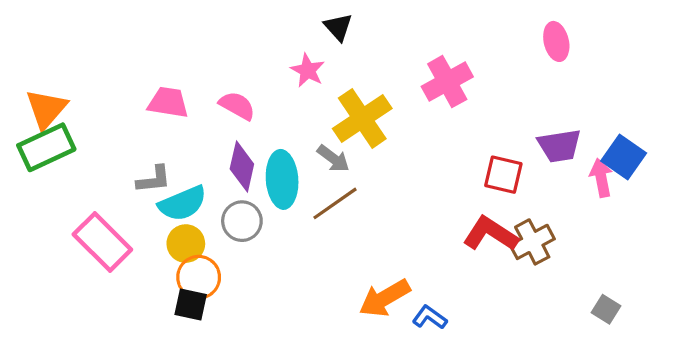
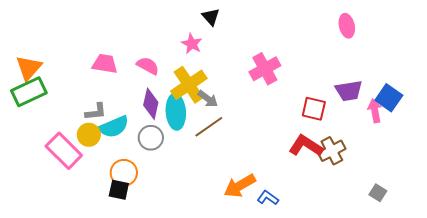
pink cross: (447, 82) -> (265, 69), moved
yellow cross: (362, 118) -> (189, 85), moved
yellow circle: (186, 244) -> (89, 135), moved

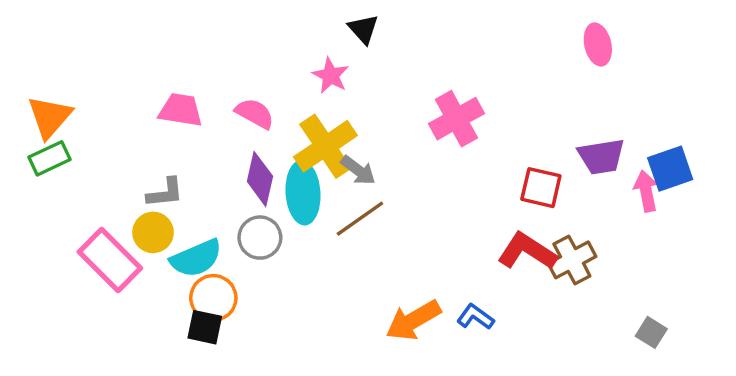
green rectangle: (29, 92) -> (50, 158), size x0.7
blue square: (389, 98) -> (670, 169), turned 36
cyan semicircle: (114, 127) -> (196, 258), moved
blue L-shape: (268, 198) -> (475, 317), moved

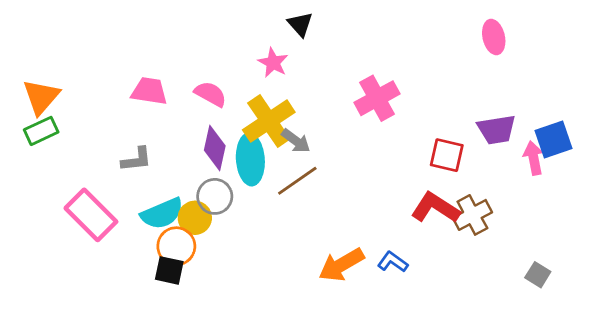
yellow circle: (153, 232) -> (195, 218), moved

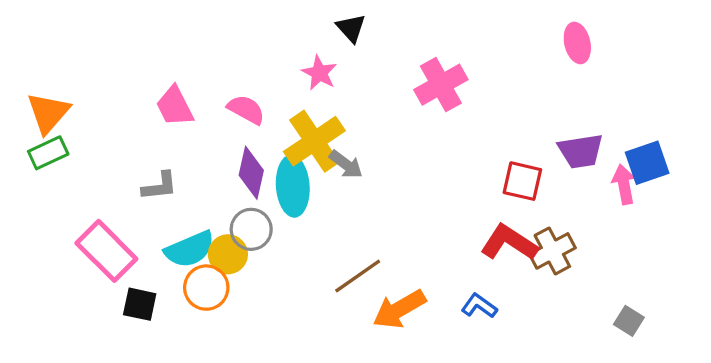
pink trapezoid: (149, 91) -> (175, 106), turned -126
pink cross: (377, 98) -> (441, 85), moved
brown line: (297, 181) -> (358, 276), moved
blue L-shape: (393, 262) -> (479, 306), moved
black square: (169, 270) -> (140, 304), moved

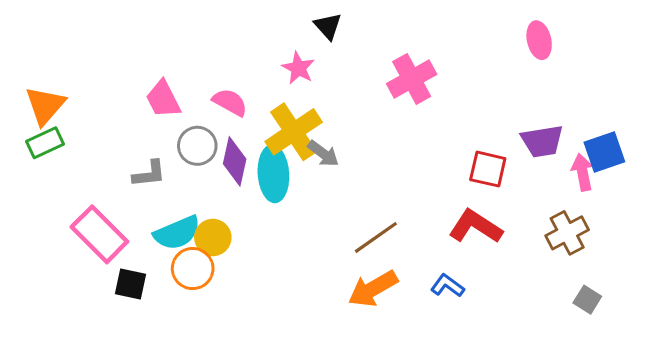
gray circle: (251, 229) -> (197, 146), moved
brown cross: (552, 251) -> (567, 233), moved
brown line: (358, 276) -> (376, 237), moved

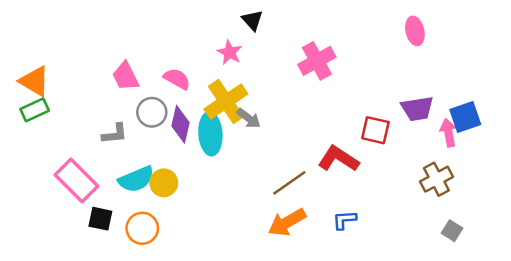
orange triangle: (45, 105) -> (35, 81), turned -40
red L-shape: (475, 227) -> (338, 159), moved
orange circle: (193, 269) -> (142, 228), moved
blue L-shape: (447, 286) -> (344, 220), turned -40

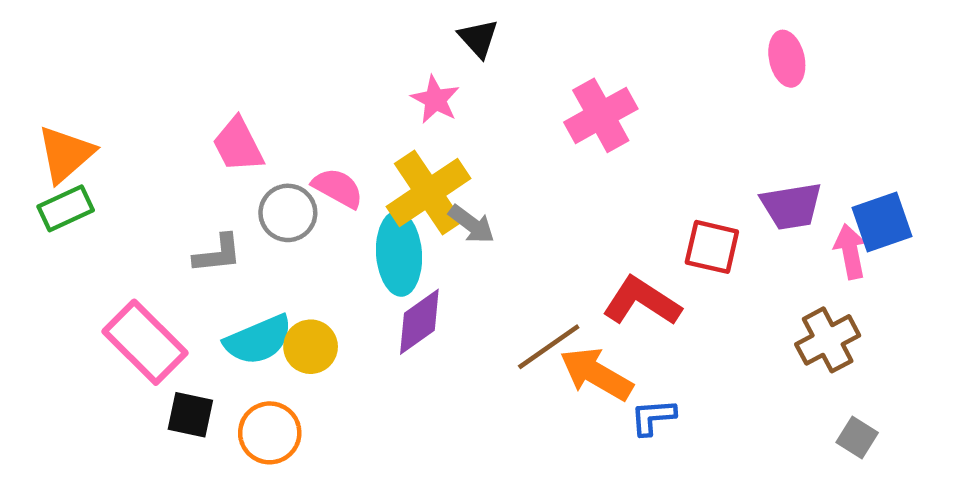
pink semicircle: (177, 79) -> (338, 188), moved
orange triangle: (35, 81) -> (66, 154), turned 48
purple diamond: (181, 124) -> (419, 322), moved, turned 42
orange arrow: (287, 222) -> (596, 374), moved, turned 60

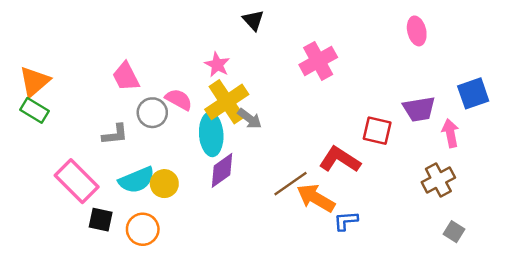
pink star: (435, 100) -> (217, 65), moved
green rectangle: (66, 208) -> (35, 110), turned 56
blue square: (882, 222) -> (473, 93), moved

